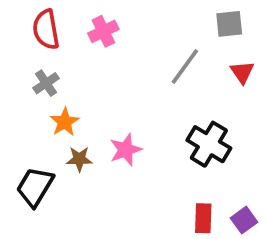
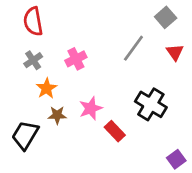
gray square: (229, 24) -> (166, 17), turned -35
pink cross: (103, 31) -> (76, 59), moved
red rectangle: (203, 218) -> (115, 131), moved, turned -45

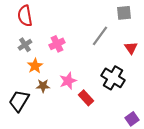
gray square: (166, 17) -> (124, 13), turned 35
red triangle: (175, 52) -> (131, 48), moved

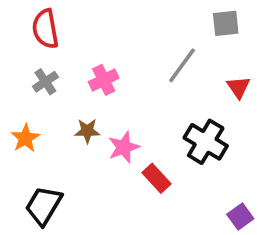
orange star: (35, 66) -> (25, 138), moved
brown star: (43, 86) -> (87, 131), moved
black trapezoid: (19, 101) -> (44, 206), moved

